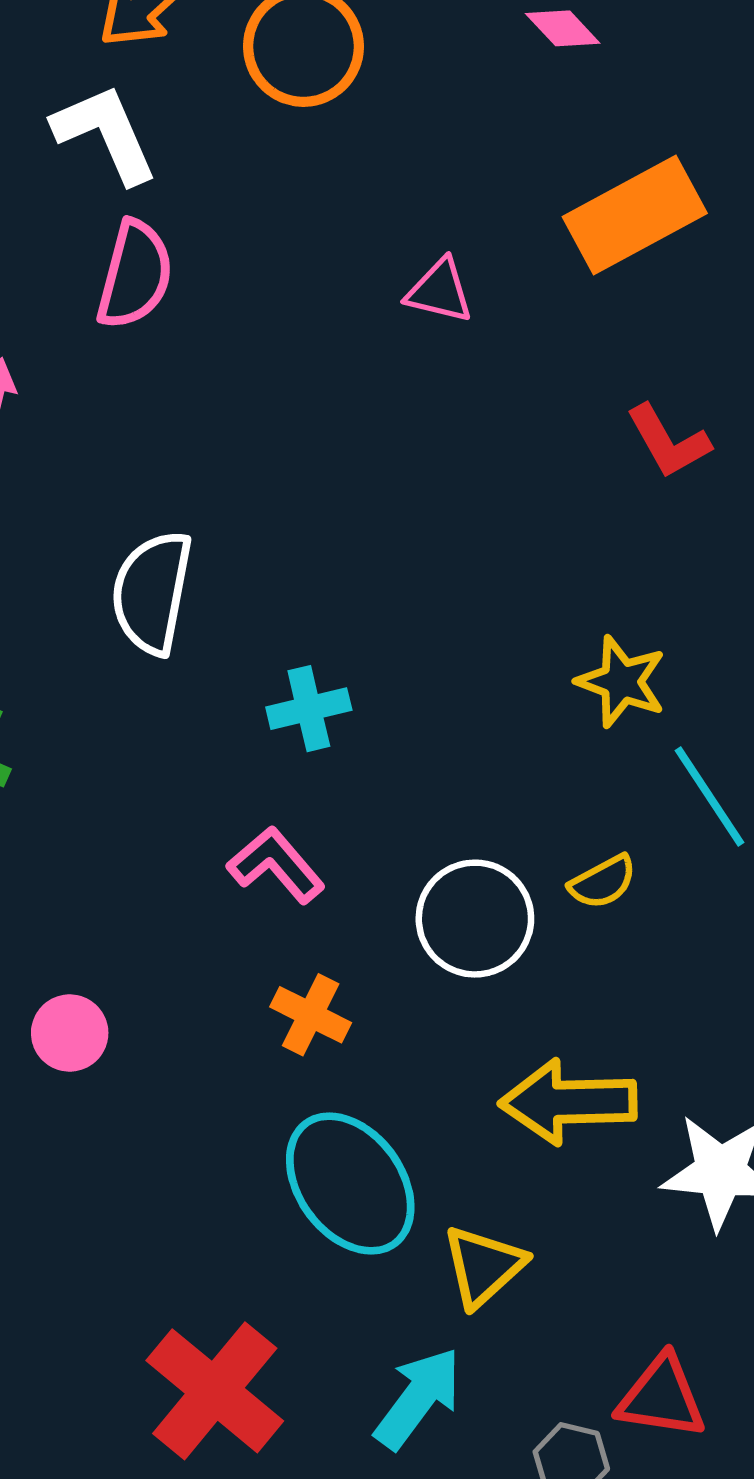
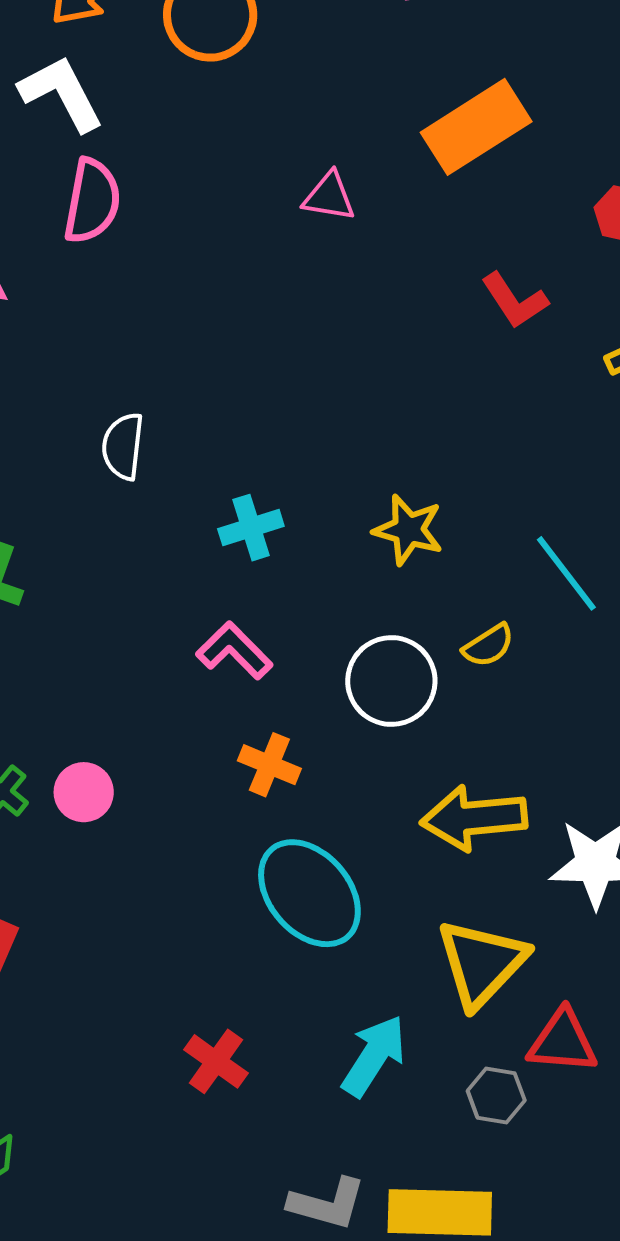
white semicircle: (152, 592) -> (123, 446), size x0.7
yellow star: (621, 682) -> (408, 530), moved
yellow triangle: (484, 1266) -> (482, 963), moved, size x1.4
red cross: (215, 1391) -> (216, 1061), size x0.6

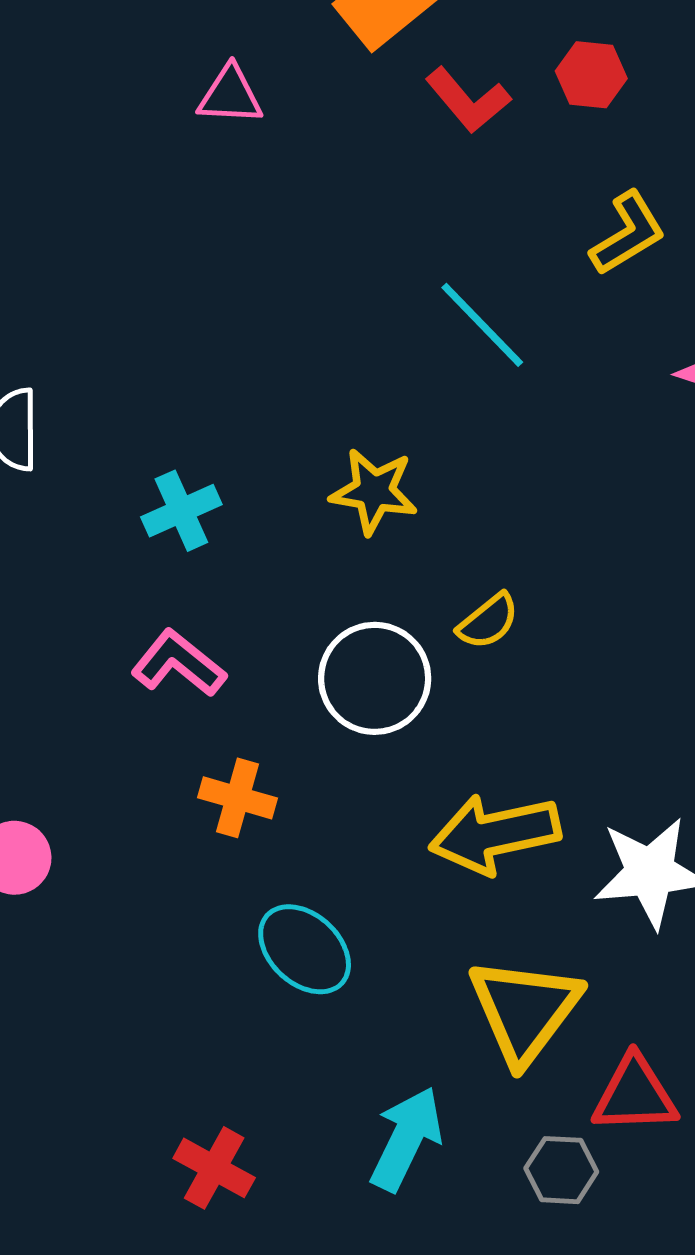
red L-shape: (515, 300) -> (468, 100), moved
cyan line: (566, 573) -> (482, 325), moved
cyan ellipse: (309, 893) -> (305, 949), size x0.7

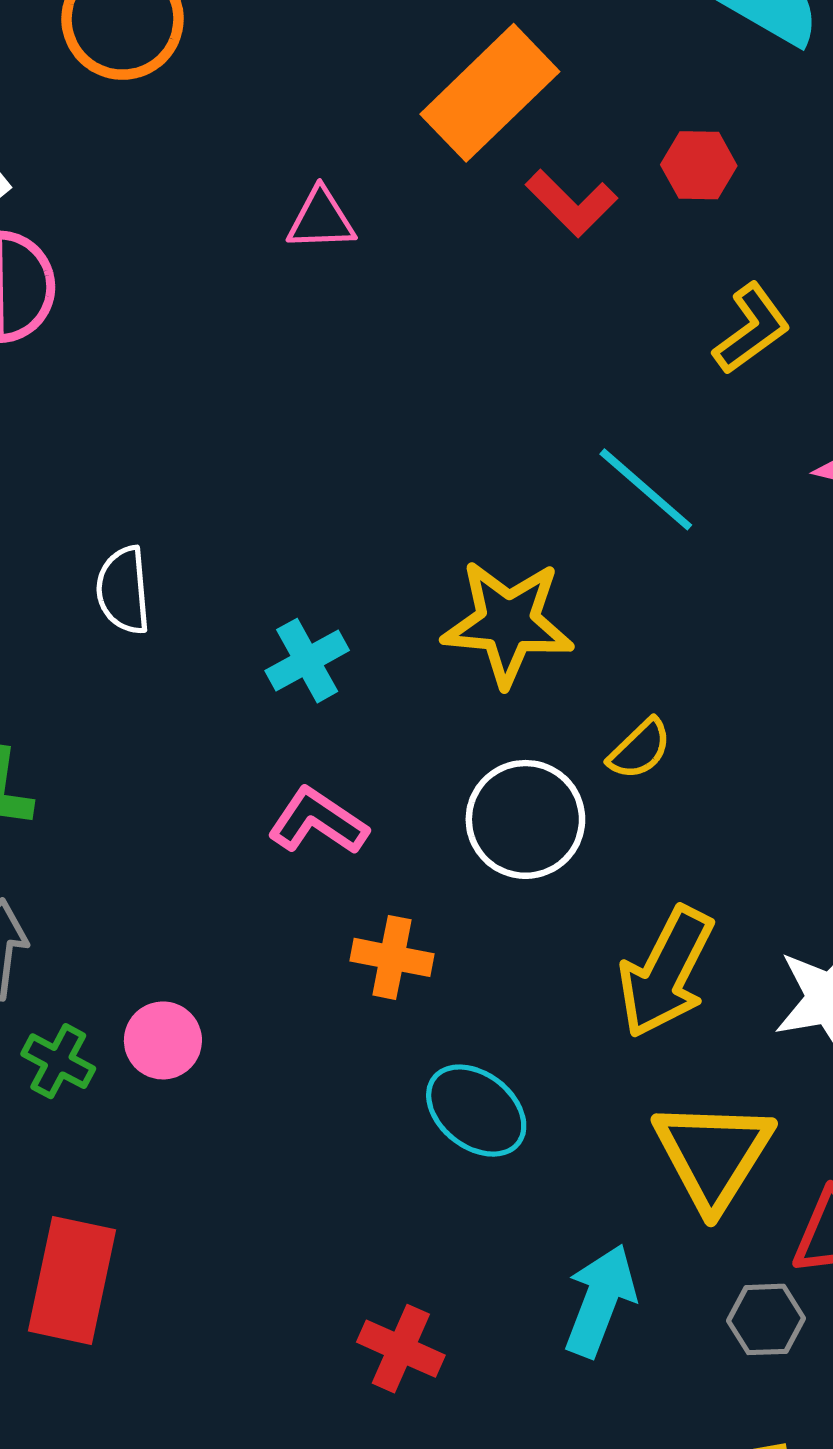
cyan line: (482, 325) -> (646, 489), moved
yellow star: (374, 491) -> (508, 623), size x1.4
yellow arrow: (495, 834) -> (666, 972), turned -46

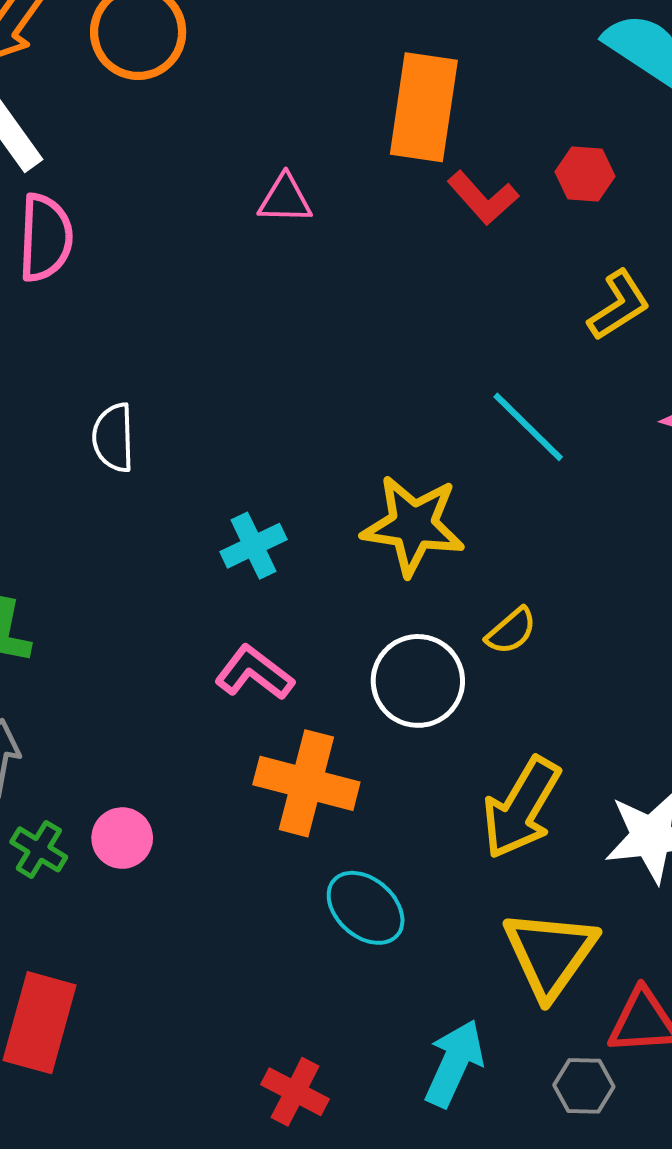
orange rectangle: (490, 93) -> (424, 107), turned -41
white semicircle: (123, 590) -> (113, 438), moved
orange cross: (392, 957) -> (306, 783), size x1.6

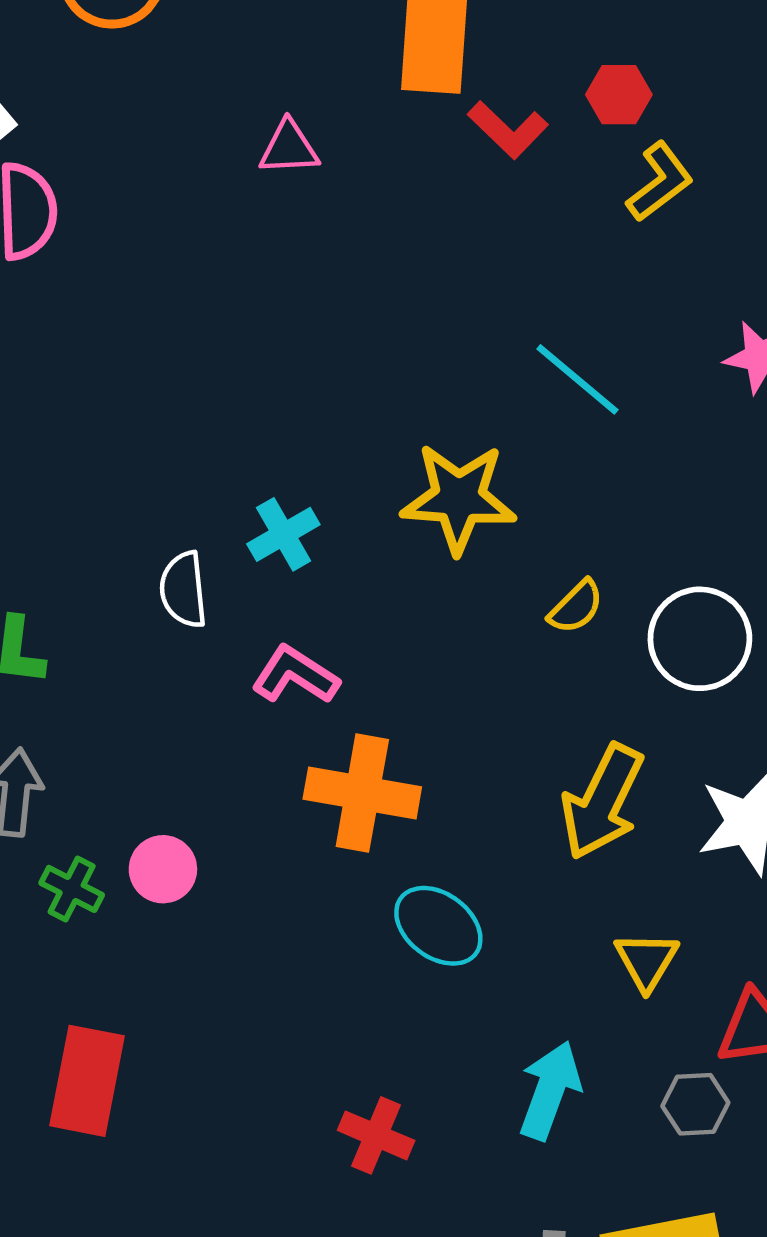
yellow L-shape: (619, 305) -> (660, 182), moved
white semicircle: (113, 438) -> (183, 590), moved
white circle: (418, 681) -> (700, 639), moved
yellow triangle: (550, 954) -> (646, 961), size x0.6

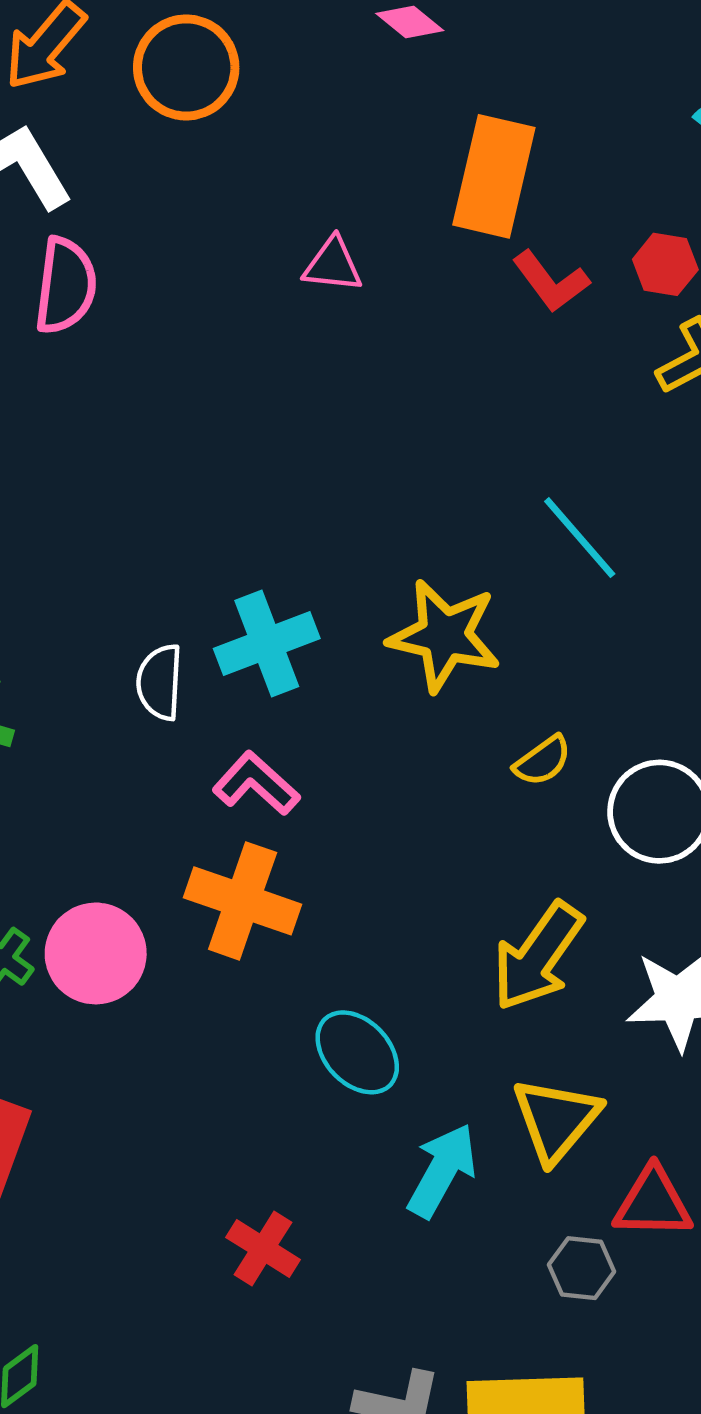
cyan cross: (283, 534) -> (267, 644), size x1.4
orange cross: (362, 793) -> (243, 901), moved
pink circle: (163, 869) -> (96, 953), size x1.5
yellow triangle: (646, 961) -> (556, 1120), size x1.4
cyan arrow: (550, 1090) -> (442, 1170), moved

